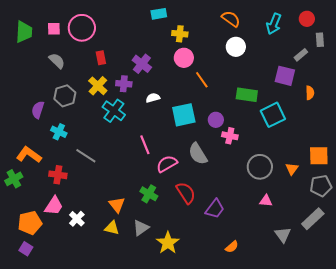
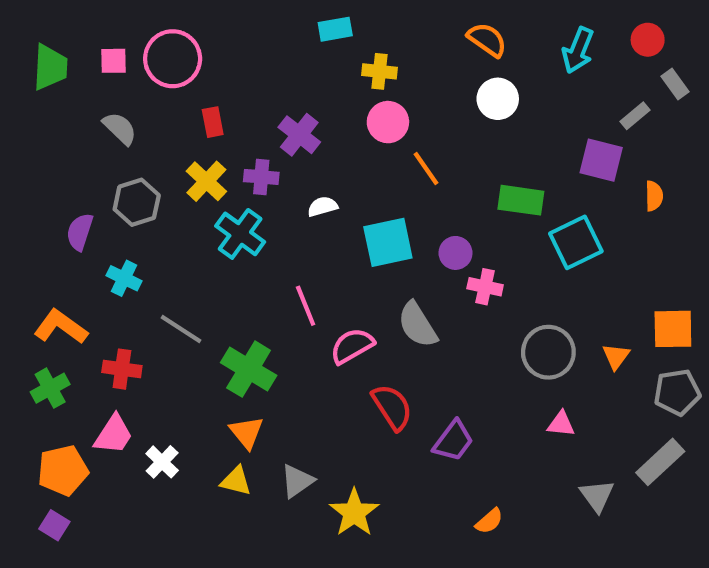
gray rectangle: (320, 40) -> (675, 84), turned -32
green cross: (14, 179) -> (50, 388), moved
green cross: (149, 194) -> (249, 369), moved, size x1.4

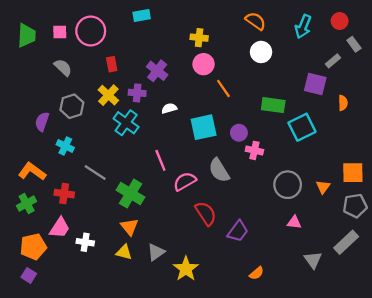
cyan rectangle: (335, 29) -> (142, 15), moved
white cross: (162, 462) -> (85, 242), turned -35

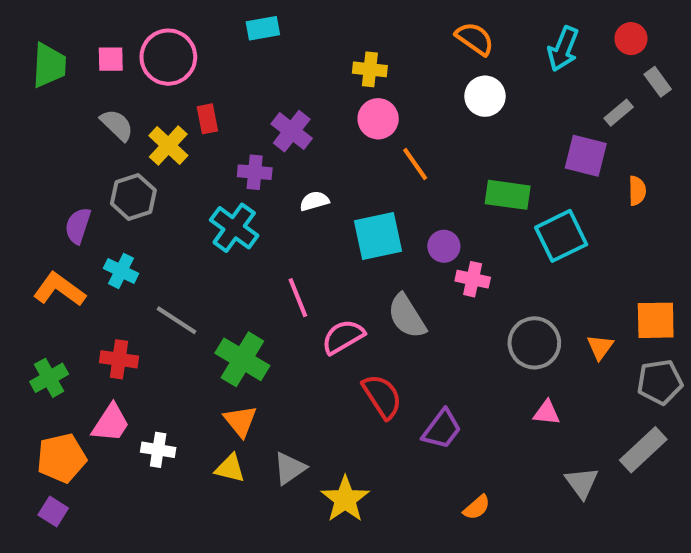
yellow cross: (108, 95) -> (168, 146), moved
orange L-shape: (32, 171) -> (59, 289), moved

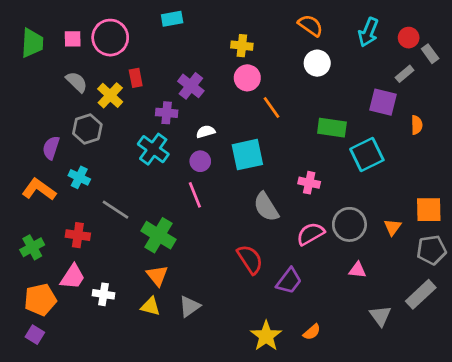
red circle: (631, 39) -> (409, 38), moved
purple circle: (444, 246) -> (200, 161), moved
pink semicircle: (343, 337) -> (310, 234), moved
yellow star: (345, 499) -> (266, 336), moved

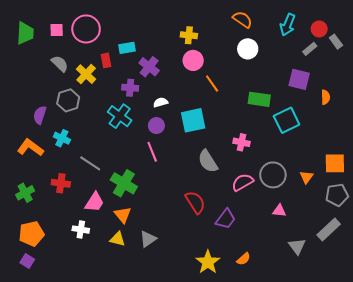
cyan rectangle: (172, 19) -> (127, 48), moved
gray rectangle: (405, 74) -> (310, 49), moved
pink trapezoid: (73, 277) -> (94, 202), moved

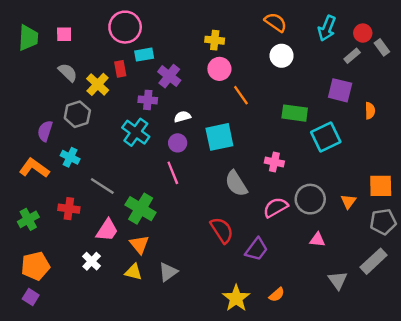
pink circle: (86, 29) -> (125, 27), moved
white cross: (81, 230) -> (92, 261), turned 35

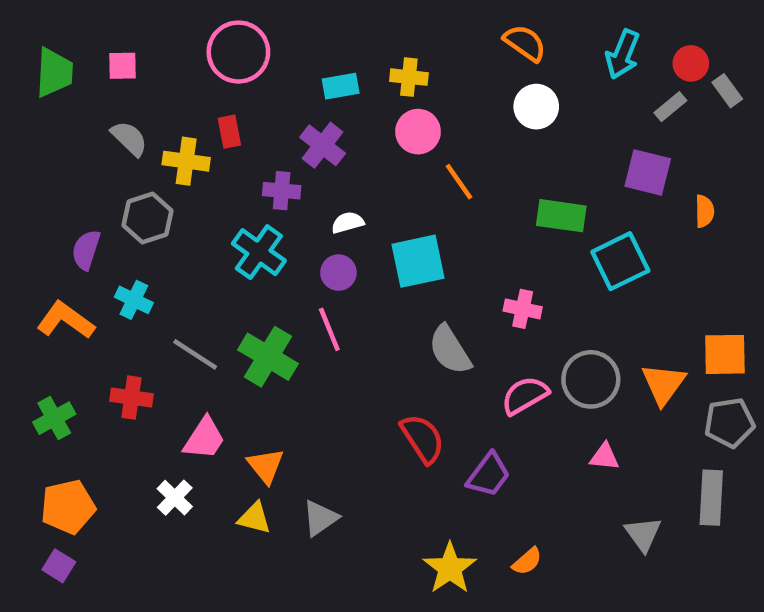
cyan rectangle: (144, 55) -> (341, 86), moved
yellow cross: (98, 84) -> (186, 161), turned -35
orange triangle: (348, 201) -> (664, 384), size x1.5
green cross: (141, 209) -> (268, 357), moved
gray rectangle: (374, 261) -> (711, 498), turned -44

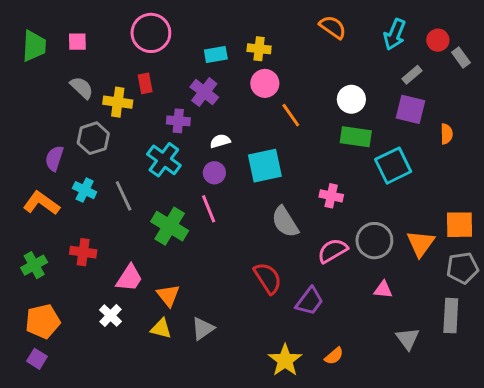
white circle: (536, 107) -> (351, 99), moved
gray rectangle: (670, 107) -> (412, 75), moved
gray line: (195, 354) -> (124, 196), moved, turned 32

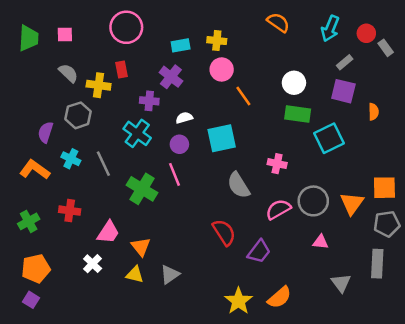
orange semicircle: (334, 356) -> (279, 297), size x1.5

